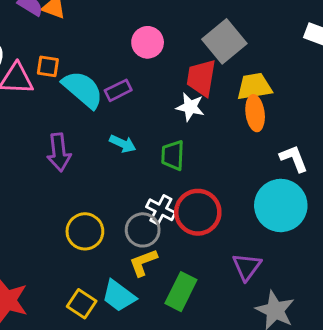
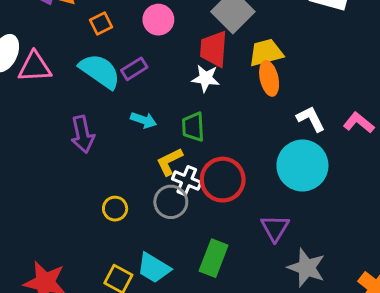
orange square: (48, 66) -> (101, 23), moved, turned -30
yellow circle: (85, 231) -> (115, 209), size x0.7
yellow L-shape: (143, 263) -> (169, 162), moved

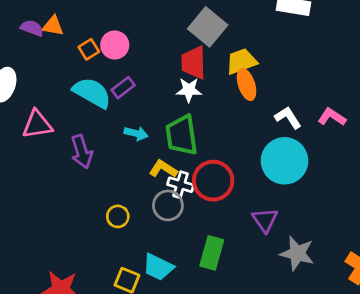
pink circle: (158, 20) -> (115, 45), moved
pink triangle: (35, 67) -> (37, 124), moved
green trapezoid: (193, 127) -> (182, 135), size x1.5
yellow L-shape: (169, 162) -> (163, 169), turned 64

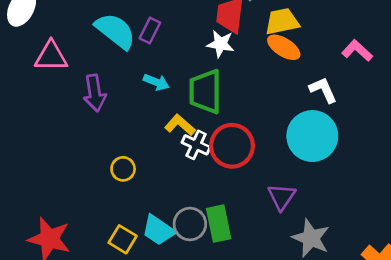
orange ellipse: (247, 84) -> (284, 47), turned -48
purple rectangle: (123, 88) -> (150, 30), turned -35
pink L-shape: (332, 117) -> (357, 51), moved
gray circle: (168, 205) -> (190, 224), moved
green rectangle: (212, 253) -> (219, 224), turned -36

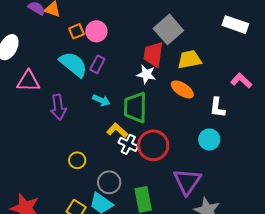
orange ellipse: (284, 47) -> (182, 89), moved
white L-shape: (323, 90) -> (217, 108), turned -150
cyan circle: (312, 136) -> (209, 140), size x0.6
purple triangle: (282, 197) -> (187, 181), size x1.4
gray circle: (190, 224) -> (109, 182), moved

